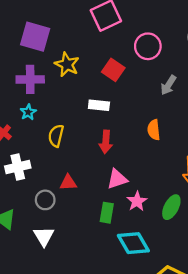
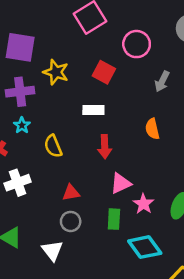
yellow semicircle: (56, 136) -> (53, 146), turned -30
gray circle: (45, 200) -> (71, 221), moved

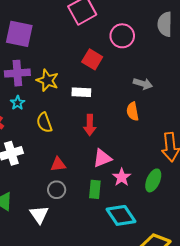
yellow star: (56, 72) -> (47, 80), moved
gray arrow: (162, 81) -> (143, 84), moved, turned -102

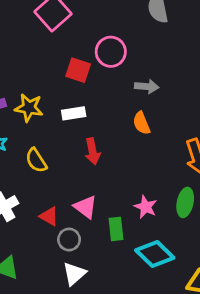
pink circle: (122, 36) -> (111, 52), moved
pink triangle: (102, 158) -> (85, 207), moved, turned -48
red triangle: (58, 164) -> (49, 216), moved, turned 49
white triangle: (39, 215) -> (74, 274), moved, turned 36

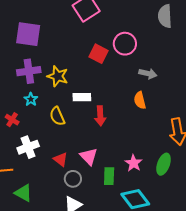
white rectangle: (74, 113) -> (82, 97), moved

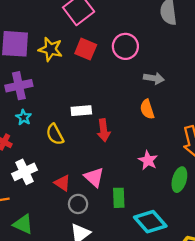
red square: (99, 54) -> (86, 49), moved
yellow star: (58, 76) -> (50, 49), moved
pink star: (134, 163) -> (148, 160), moved

